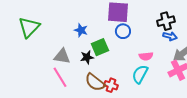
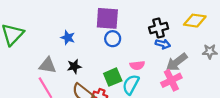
green square: (100, 47) -> (113, 77), moved

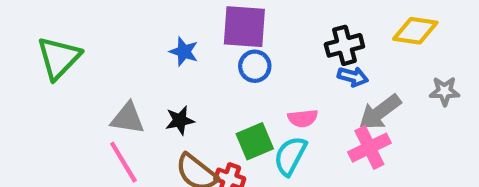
blue star: (68, 38) -> (184, 52), moved

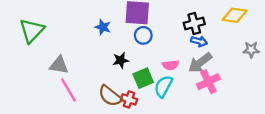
gray arrow: (380, 112) -> (200, 63), moved
gray triangle: (128, 118) -> (59, 65), moved
black star: (180, 120) -> (121, 60), moved

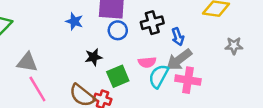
black cross: (194, 24) -> (152, 23), moved
blue arrow: (199, 41) -> (178, 37), turned 56
pink cross: (208, 82) -> (188, 80), turned 35
cyan semicircle: (163, 86) -> (159, 76), moved

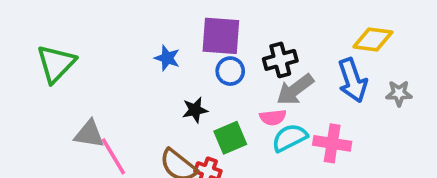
blue arrow: (178, 37) -> (353, 80), moved, size x1.6
gray arrow: (179, 60) -> (295, 90), moved
gray triangle: (27, 62) -> (89, 134), moved
cyan semicircle: (159, 76) -> (290, 138), turned 35

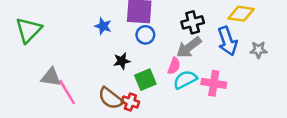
black cross: (280, 60) -> (193, 22), moved
pink semicircle: (273, 117) -> (174, 66), turned -63

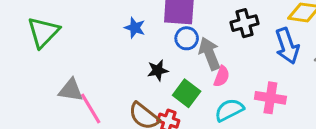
gray arrow: (189, 47) -> (209, 54), moved, turned 105
green square: (145, 80) -> (187, 93), turned -30
cyan semicircle: (185, 80) -> (229, 110), moved

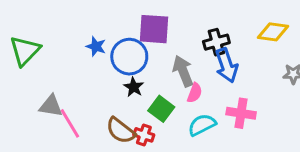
blue star: (135, 28) -> (96, 46), moved
blue circle: (187, 38) -> (129, 57), moved, size x1.6
blue arrow: (287, 46) -> (227, 65), moved
black star: (158, 70) -> (134, 87), turned -30

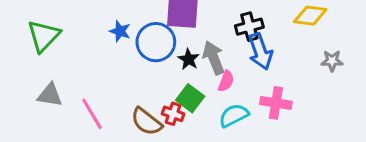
black star: (134, 87) -> (189, 59), moved
gray triangle: (51, 106) -> (50, 95), moved
red cross: (144, 135) -> (173, 114), moved

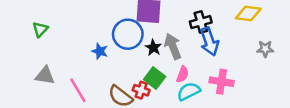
blue star: (120, 31) -> (100, 51), moved
green triangle: (44, 36) -> (40, 29), size x0.6
pink semicircle: (226, 81) -> (183, 74), moved

